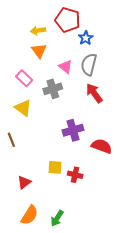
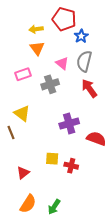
pink rectangle: (24, 78) -> (23, 74), turned -63
yellow triangle: (23, 108) -> (22, 113), moved

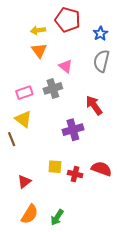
blue star: (81, 36) -> (100, 34), moved
gray semicircle: (84, 61) -> (101, 61), moved
pink rectangle: (23, 74) -> (24, 93), moved
red arrow: (89, 88) -> (94, 105), moved
red semicircle: (96, 139) -> (101, 169), moved

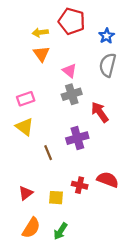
gray cross: (53, 88) -> (72, 94), moved
brown line: (12, 139) -> (48, 153), moved
yellow square: (55, 167) -> (56, 198), moved

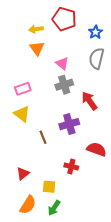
red semicircle: (108, 180) -> (97, 149), moved
yellow square: (56, 198) -> (49, 187), moved

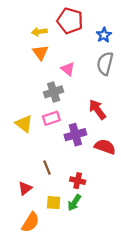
gray cross: (64, 85) -> (54, 92), moved
pink rectangle: (23, 89) -> (51, 118), moved
brown line: (43, 137) -> (47, 168), moved
red semicircle: (97, 149) -> (105, 147), moved
green arrow: (54, 208) -> (74, 203), moved

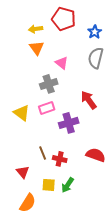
red semicircle: (105, 147) -> (96, 155), moved
red cross: (78, 181) -> (60, 159), moved
red triangle: (25, 188) -> (23, 172), turned -32

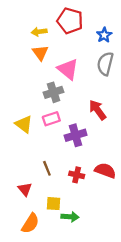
pink triangle: (62, 63) -> (68, 69), size x1.5
red cross: (60, 159) -> (77, 175), moved
green arrow: (68, 185) -> (70, 217), moved, turned -119

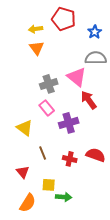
gray semicircle: (105, 64) -> (96, 58), turned 75
pink triangle: (68, 69) -> (77, 77), moved
pink rectangle: (51, 119) -> (47, 108), turned 70
yellow triangle: (24, 124) -> (25, 128), moved

